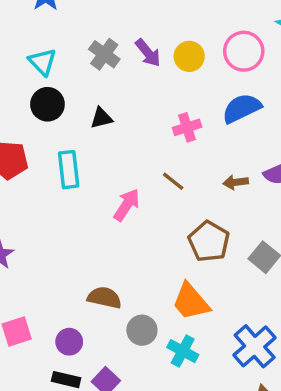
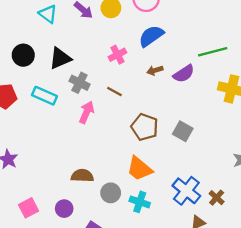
gray cross: (104, 54) -> (80, 83), moved
cyan triangle: (42, 62) -> (48, 14), moved
black triangle: (101, 118) -> (60, 58), size x1.5
cyan rectangle: (69, 170) -> (44, 96), turned -50
brown arrow: (236, 182) -> (155, 70), moved

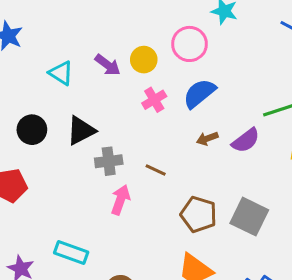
pink cross: (117, 55) -> (154, 100), moved
gray cross: (80, 83) -> (109, 161), turned -30
cyan rectangle: (44, 96) -> (71, 252), moved
gray square: (183, 131) -> (249, 217), size x1.4

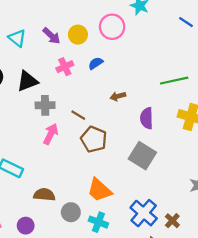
blue semicircle: (199, 93) -> (96, 63), moved, size x0.6
pink cross: (154, 100) -> (65, 67), moved
purple semicircle: (246, 140) -> (147, 118), moved, turned 120
brown pentagon: (199, 214) -> (94, 139), moved

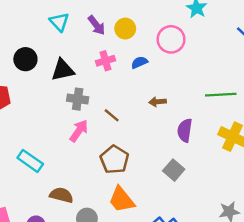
pink circle: (112, 27) -> (171, 39), moved
brown pentagon: (94, 139) -> (114, 160), moved
gray square: (142, 156) -> (174, 170), size x0.7

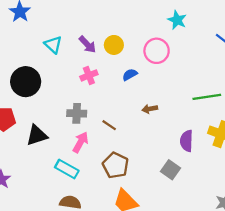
black circle: (25, 59) -> (26, 82), size x1.4
pink cross: (106, 61) -> (89, 75), moved
black triangle: (63, 70) -> (37, 135), moved
purple semicircle: (185, 130) -> (187, 141), moved
cyan rectangle: (30, 161) -> (67, 169), moved

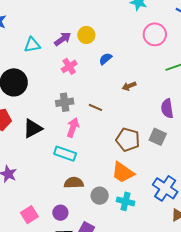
purple arrow: (87, 44) -> (63, 39), turned -72
cyan triangle: (53, 45) -> (32, 45), turned -42
pink circle: (157, 51) -> (155, 34), moved
brown pentagon: (116, 165) -> (128, 140), moved

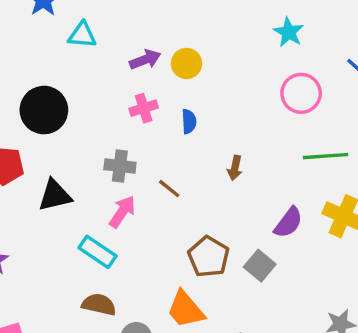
cyan triangle: (32, 45) -> (82, 35), moved
blue semicircle: (105, 59) -> (189, 121), moved, turned 112
brown arrow: (129, 86) -> (235, 168), turned -72
purple semicircle: (167, 108) -> (288, 223), turned -150

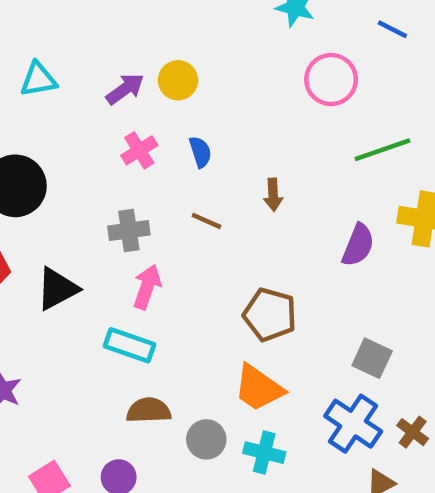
brown line: (169, 189) -> (207, 221), moved
gray square: (260, 266) -> (372, 358), moved

